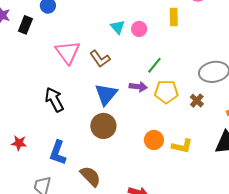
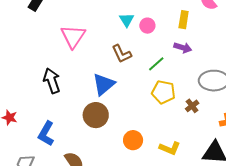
brown L-shape: (100, 59) -> (122, 54), moved
purple arrow: (138, 87) -> (183, 48), moved
orange circle: (154, 140) -> (133, 140), moved

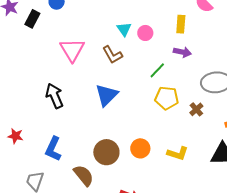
brown L-shape: (122, 54) -> (112, 55), moved
brown circle: (96, 115) -> (106, 152), moved

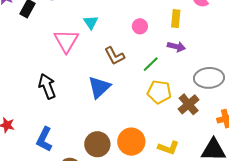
cyan triangle: (124, 29) -> (91, 22), moved
brown L-shape: (112, 55) -> (115, 56), moved
brown cross: (196, 109) -> (189, 104), size x1.5
orange circle: (140, 148) -> (131, 142), size x1.4

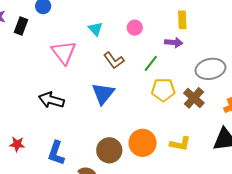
yellow rectangle: (176, 19) -> (182, 20), moved
cyan triangle: (91, 22) -> (95, 29), moved
black arrow: (47, 86) -> (51, 100), turned -45

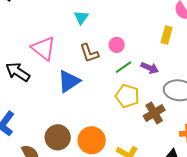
pink circle: (135, 28) -> (117, 45), moved
purple arrow: (174, 42) -> (150, 68), moved
pink triangle: (64, 52) -> (43, 48), moved, turned -32

